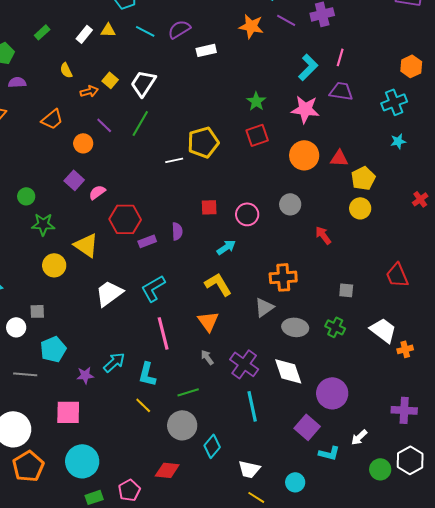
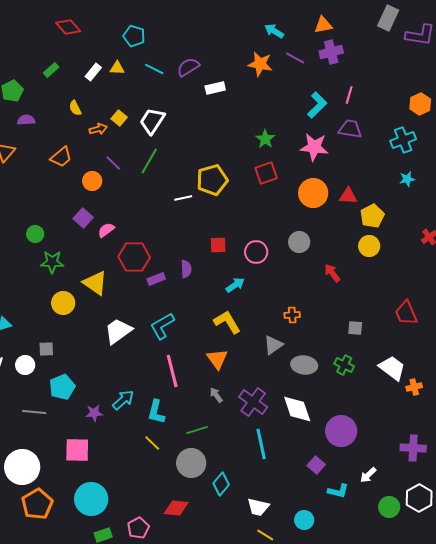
orange cross: (283, 277) -> (292, 315), size x0.6
purple square: (307, 427) -> (316, 465), size x0.7

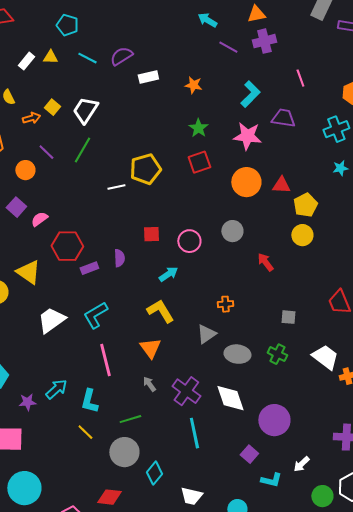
orange star: (260, 64) -> (193, 85), moved, size x0.7
pink line: (349, 95) -> (300, 78), moved, turned -36

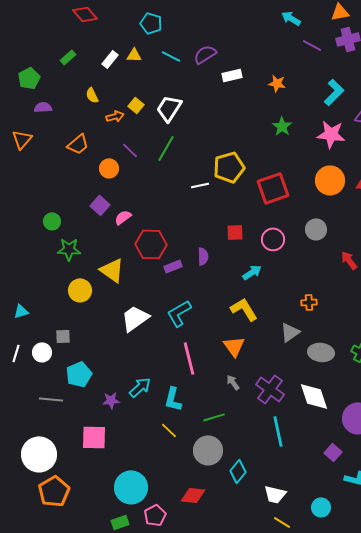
red square: (199, 162) -> (273, 188), moved, size x1.4
cyan circle: (24, 488) -> (131, 487), moved

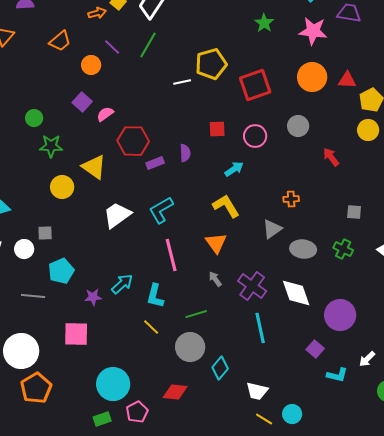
cyan circle: (321, 507) -> (292, 414), moved

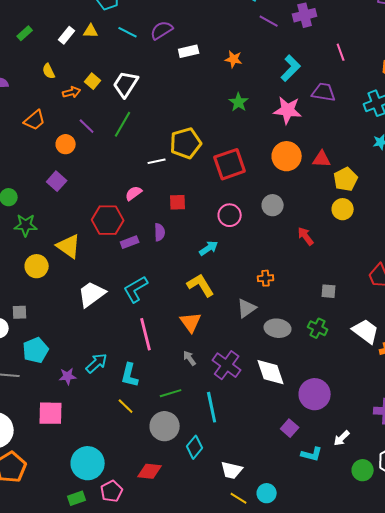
pink semicircle: (105, 114) -> (134, 193), moved
red square: (217, 129) -> (178, 202), moved
cyan line: (260, 328) -> (212, 407), moved

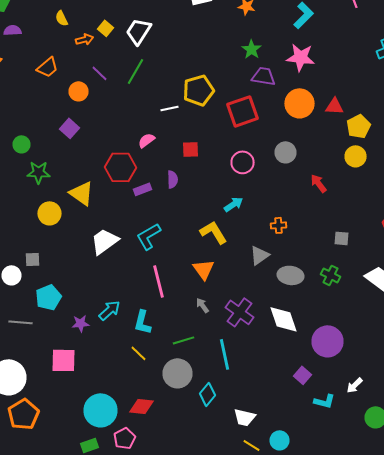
purple trapezoid: (324, 92) -> (264, 76), moved
cyan arrow: (209, 248) -> (234, 204), moved
red diamond: (150, 471) -> (142, 406), moved

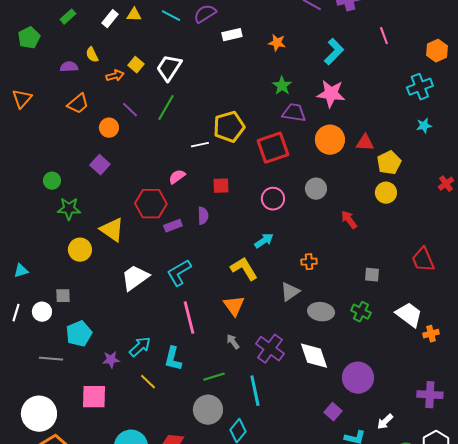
purple semicircle: (12, 30) -> (69, 67), moved
yellow line: (138, 353) -> (148, 382), moved

